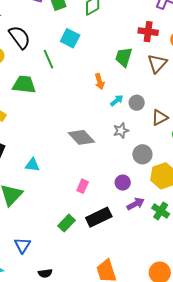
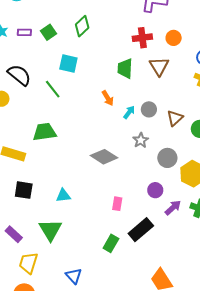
green trapezoid: (24, 84) -> (45, 132), moved

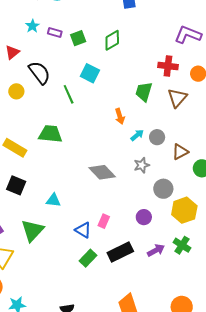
purple arrow: (173, 208) -> (156, 250), moved
blue triangle: (74, 276) -> (83, 230), moved, turned -30

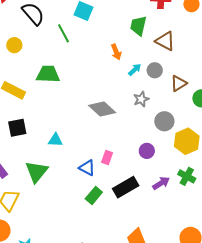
yellow circle: (16, 91) -> (14, 45), moved
brown triangle: (177, 98) -> (165, 41), moved, turned -40
black square: (16, 185) -> (17, 128), turned -30

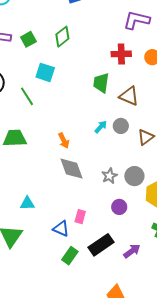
orange arrow: (116, 52) -> (64, 141), moved
gray star: (141, 99) -> (109, 176), moved
gray diamond: (102, 109) -> (72, 169), turned 32
purple arrow: (161, 183) -> (132, 251), moved

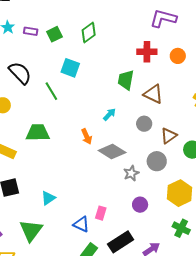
cyan arrow: (101, 127) -> (109, 114), moved
gray diamond: (72, 169) -> (112, 151), moved, turned -40
gray circle: (134, 176) -> (157, 161), moved
cyan triangle: (27, 203) -> (48, 198), turned -35

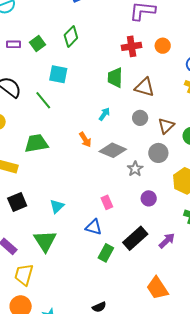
pink rectangle: (101, 213) -> (107, 202), moved, turned -32

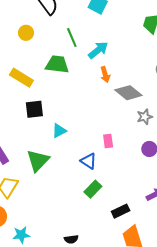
green line: (43, 100) -> (72, 38), moved
cyan arrow: (104, 114) -> (98, 50), moved, size x1.5
black square: (17, 202) -> (34, 109), moved
black rectangle: (135, 238) -> (121, 211), moved, size x0.7

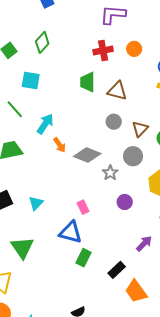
green line: (72, 38) -> (15, 109), moved
cyan triangle: (59, 131) -> (36, 203), moved
blue triangle: (88, 161) -> (71, 232), size x1.4

